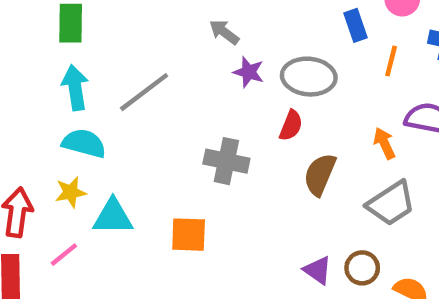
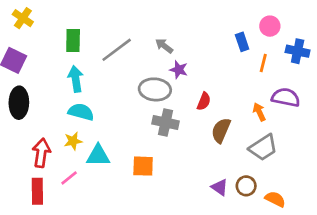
gray ellipse: (309, 77) -> (155, 89), moved
gray line: (144, 92) -> (117, 50), moved

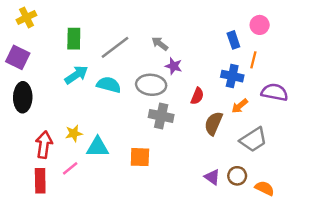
yellow cross: (23, 18) -> (26, 17), turned 30
blue cross: (298, 51) -> (232, 76), moved
cyan arrow: (76, 79) -> (76, 75), turned 65
cyan semicircle: (81, 112) -> (109, 85), moved
orange arrow: (259, 112) -> (240, 106), moved, turned -105

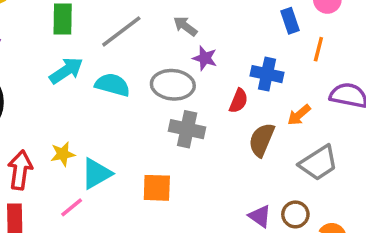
blue cross: (232, 76) -> (267, 74), moved
cyan triangle: (98, 147) -> (96, 174), turned -30
pink line: (70, 168) -> (72, 207), moved

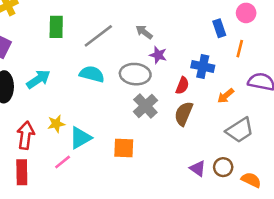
cyan arrow: (66, 71) -> (38, 79), moved
gray cross: (187, 129) -> (145, 106), turned 35
brown semicircle: (262, 140) -> (184, 114), moved

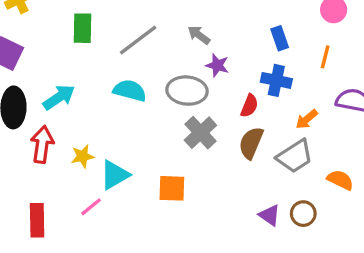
blue rectangle: (219, 28) -> (280, 38), moved
gray trapezoid: (240, 130) -> (295, 156), moved
red arrow: (26, 135) -> (42, 144), moved
orange semicircle: (251, 180) -> (340, 180), moved

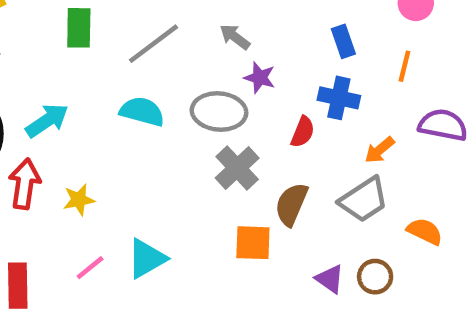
brown semicircle: (251, 143) -> (291, 204), moved
cyan triangle: (115, 175) -> (147, 259), moved
orange square: (172, 188) -> (253, 243), moved

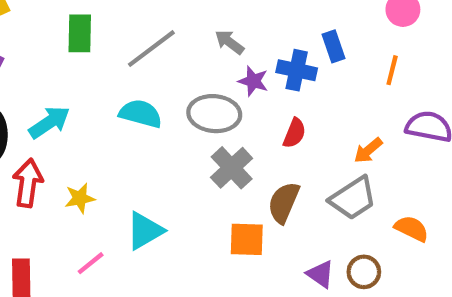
blue cross: (339, 98) -> (297, 70), moved
cyan triangle: (147, 259) -> (145, 231), moved

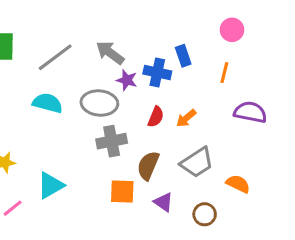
gray arrow: (229, 42) -> (110, 53), size x1.4
orange arrow: (368, 150) -> (186, 118), moved
gray cross: (232, 168) -> (112, 141), turned 32
purple triangle: (320, 274) -> (163, 202), moved

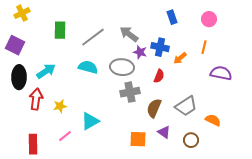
blue rectangle: (183, 56) -> (172, 17), moved
orange arrow: (186, 118) -> (180, 58), moved
orange square: (122, 191) -> (138, 139), moved

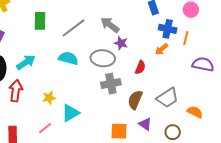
blue cross: (160, 47) -> (168, 29), moved
yellow star: (60, 106) -> (49, 98), moved

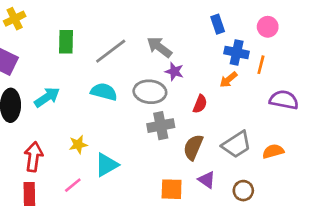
red arrow: (16, 91) -> (34, 157), moved
orange semicircle: (195, 112) -> (273, 151), moved, turned -42

